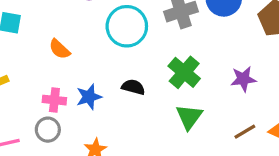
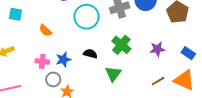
green triangle: (189, 117) -> (113, 74), moved
gray circle: (48, 130) -> (53, 79), moved

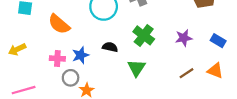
orange semicircle: (45, 30) -> (59, 24), size x1.5
orange triangle: (184, 80) -> (215, 71), size x0.7

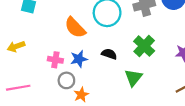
orange semicircle: (59, 24) -> (75, 28), moved

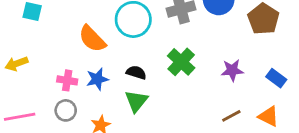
green triangle: (133, 78) -> (136, 101), moved
gray circle: (66, 80) -> (66, 110), moved

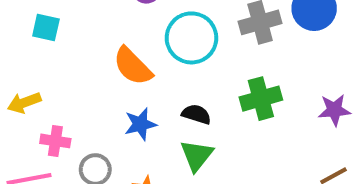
green cross: (181, 62) -> (261, 99), turned 32
pink cross: (67, 80) -> (55, 141), moved

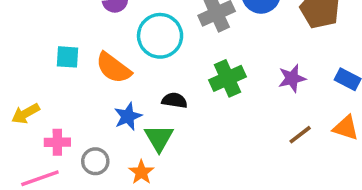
cyan square: (46, 27) -> (67, 57), moved
green triangle: (197, 155) -> (159, 138), moved

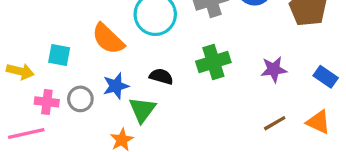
cyan square: (67, 57) -> (59, 55), moved
yellow arrow: (25, 114) -> (20, 71), turned -144
gray circle: (95, 161) -> (80, 99), moved

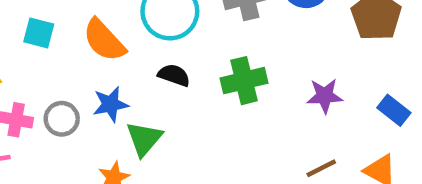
cyan square: (59, 55) -> (39, 33), moved
black semicircle: (161, 76) -> (174, 75), moved

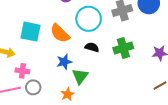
cyan square: (39, 33) -> (31, 32), size x1.5
gray circle: (62, 119) -> (33, 87), moved

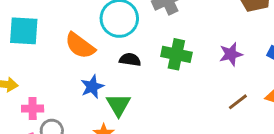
cyan square: (31, 32) -> (24, 31), moved
green cross: (123, 48) -> (176, 54), turned 36

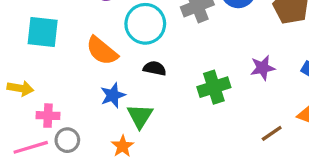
green cross: (176, 54) -> (214, 87), moved, turned -32
brown line: (238, 102) -> (272, 133), moved

